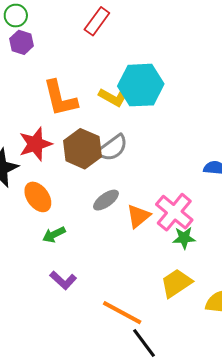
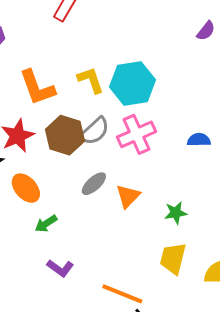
cyan hexagon: (141, 85) -> (132, 83), moved
yellow L-shape: (114, 97) -> (91, 80), turned -132
pink cross: (174, 212) -> (137, 134), moved, turned 33
yellow trapezoid: (176, 283) -> (173, 259), turned -36

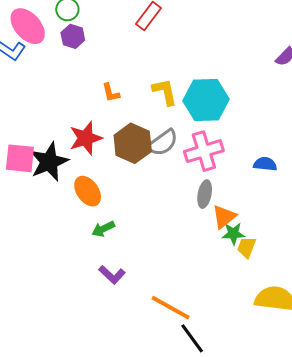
orange L-shape: (37, 88) -> (111, 93), size x0.5
gray ellipse: (94, 184) -> (205, 194), moved, turned -44
orange triangle: (128, 196) -> (224, 217), moved
yellow trapezoid: (173, 259) -> (247, 247), moved, size x0.7

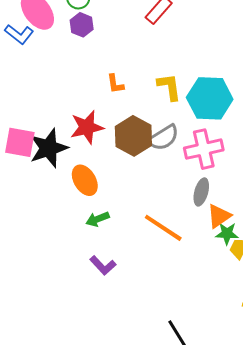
orange line: (171, 308) -> (163, 228), moved

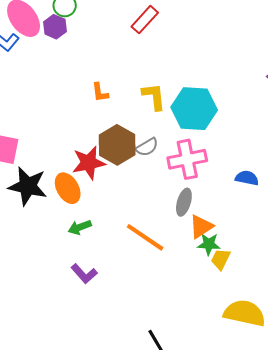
purple hexagon: (82, 25) -> (55, 27), moved
red star: (87, 127) -> (89, 163), moved
gray semicircle: (163, 138) -> (147, 147), size x0.7
black star: (49, 148) -> (28, 186), moved, turned 30

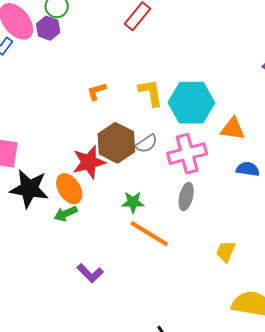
orange L-shape: (100, 92) -> (97, 91), turned 85
green arrow: (80, 227) -> (66, 214), moved
orange triangle: (201, 227) -> (233, 129), moved, turned 44
green star: (209, 244) -> (133, 202), moved

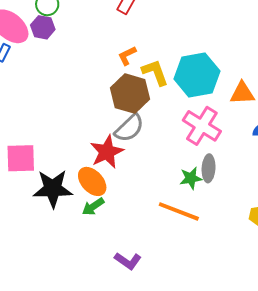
orange L-shape: (97, 91) -> (127, 56), moved
brown hexagon: (116, 143) -> (130, 94), moved
gray semicircle: (146, 144) -> (129, 128), moved, size x1.4
pink cross: (187, 154) -> (202, 126), turned -33
green star: (133, 202) -> (191, 178), moved

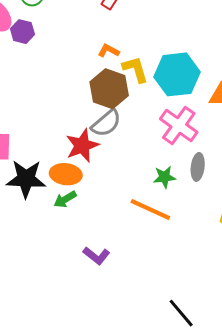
purple hexagon: (43, 27) -> (22, 32), moved
orange L-shape: (127, 56) -> (109, 51), turned 50
gray ellipse: (209, 168) -> (198, 167), moved
orange ellipse: (92, 181) -> (66, 174), turned -44

